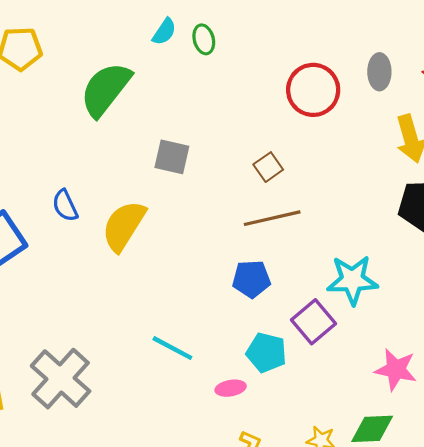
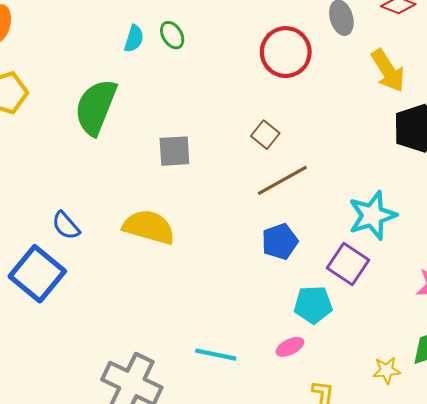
blue semicircle: (65, 206) -> (66, 226), moved
yellow semicircle: (124, 226) -> (149, 227), turned 90
cyan line: (172, 348) -> (216, 355), moved

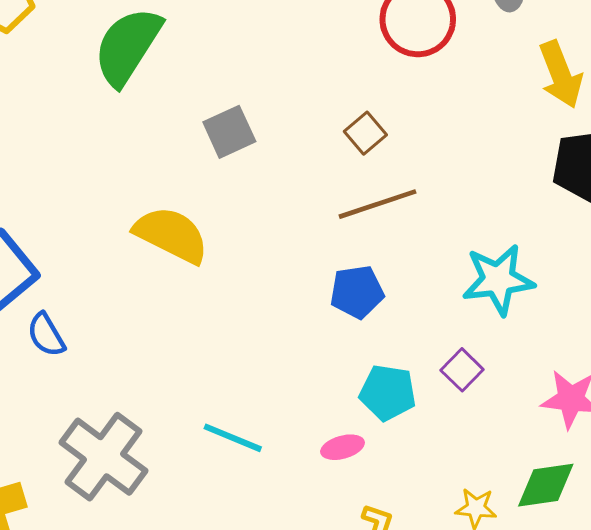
gray square: (174, 151) -> (229, 132), turned -32
blue semicircle: (66, 226) -> (46, 335), moved
purple square: (348, 264) -> (462, 370), moved, size x0.7

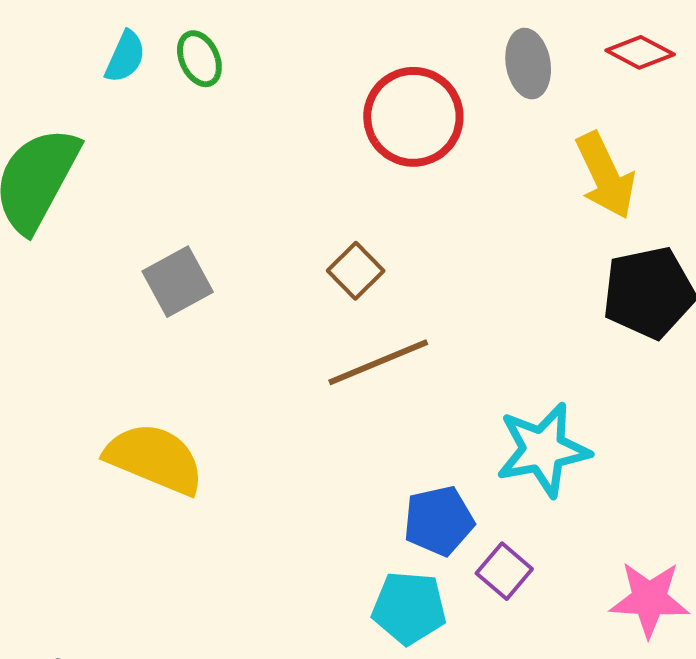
yellow semicircle: (171, 235) -> (154, 459), moved
blue pentagon: (357, 292) -> (439, 521), moved

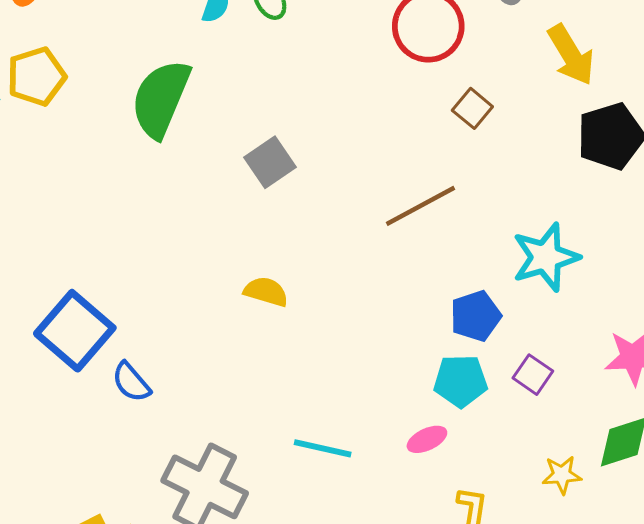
brown square: (356, 271) -> (472, 108), moved
yellow semicircle: (154, 459) -> (266, 292), size x0.6
purple square: (504, 571) -> (533, 375), moved

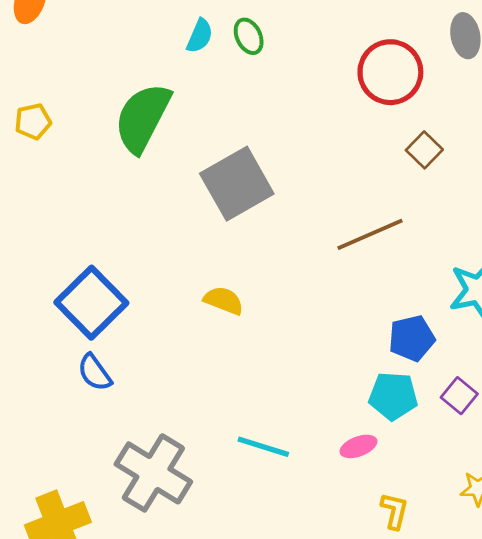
yellow pentagon: (36, 76) -> (33, 121), moved, size x0.7
gray square: (270, 162) -> (237, 184), size x1.6
blue square: (75, 331) -> (91, 303), moved

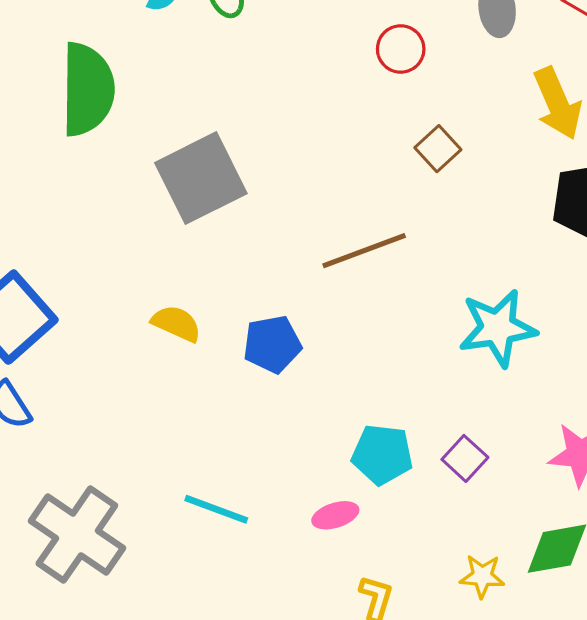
red circle: (390, 72) -> (401, 49), size x0.6
green semicircle: (143, 118) -> (87, 89), turned 150
blue pentagon: (412, 338) -> (272, 344), moved

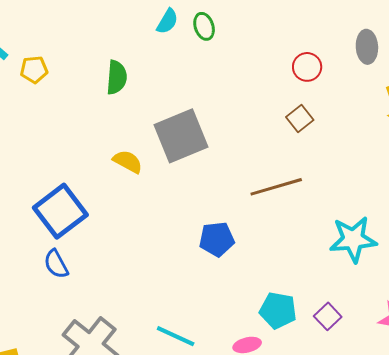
green semicircle: (87, 89) -> (117, 77), size x0.6
brown square: (438, 149) -> (300, 119), moved
yellow semicircle: (176, 323) -> (128, 162), moved

